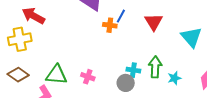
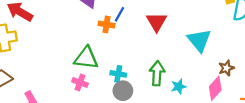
cyan cross: (133, 70) -> (118, 74), moved
green triangle: (56, 75) -> (86, 58), moved

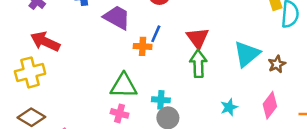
cyan triangle: (199, 40) -> (247, 54), turned 35
brown star: (226, 68) -> (277, 64), moved
green arrow: (157, 73) -> (198, 64), moved

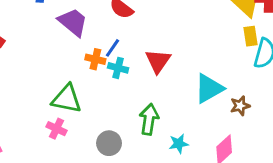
green arrow: (198, 64) -> (149, 119), moved
cyan cross: (161, 100) -> (118, 68), moved

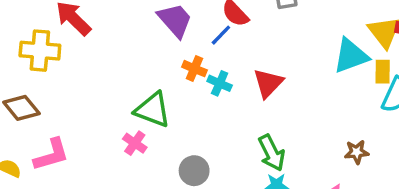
blue line: (113, 48) -> (221, 35), moved
cyan triangle: (209, 88) -> (351, 56), moved
green arrow: (149, 119) -> (272, 153), moved, turned 136

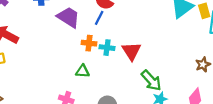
red triangle: (268, 83) -> (131, 51), moved
green triangle: (153, 110) -> (83, 71), moved, size x0.6

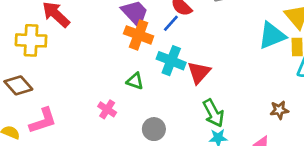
orange cross: (89, 43) -> (139, 35), moved, size x1.5
cyan cross: (107, 48) -> (171, 61), size x1.5

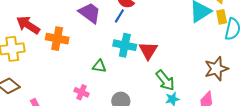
orange cross: (139, 35) -> (57, 39), moved
brown star: (279, 110) -> (216, 69), size x1.6

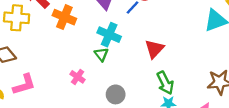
cyan cross: (125, 45) -> (109, 35), moved
green triangle: (99, 66) -> (101, 54), turned 32

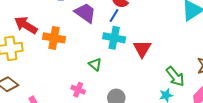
cyan cross: (109, 35) -> (114, 38), moved
green arrow: (165, 83) -> (175, 76), moved

